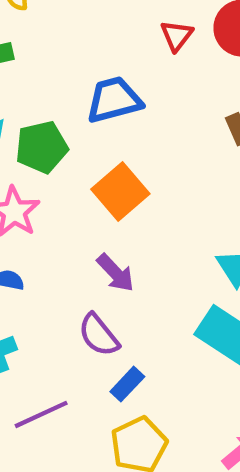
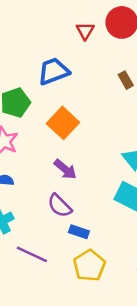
blue rectangle: (127, 384) -> (79, 232), turned 72
purple line: (41, 414) -> (32, 254), turned 56

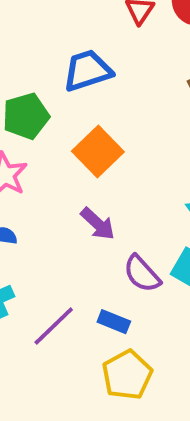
purple semicircle: (60, 206) -> (142, 274), moved
purple line: (32, 254) -> (54, 326), moved, turned -72

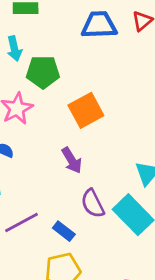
blue trapezoid: (87, 71) -> (99, 25), moved

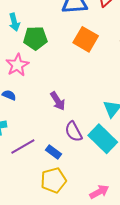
orange square: (86, 110) -> (86, 39), moved, turned -30

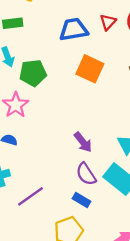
purple arrow: (58, 101) -> (83, 142), moved
blue rectangle: (53, 152) -> (81, 200), moved

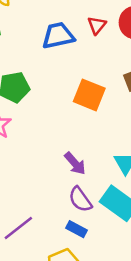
orange square: (90, 69) -> (89, 95), moved

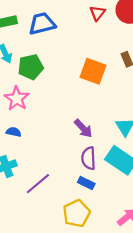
blue trapezoid: (58, 36) -> (42, 24), moved
purple semicircle: (80, 199) -> (89, 158), turned 35

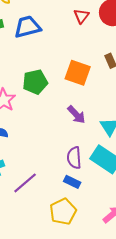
green pentagon: (31, 67) -> (35, 82), moved
purple arrow: (83, 128) -> (76, 115), moved

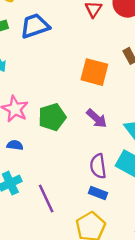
green pentagon: (35, 82) -> (52, 117), moved
purple line: (25, 183) -> (46, 198), turned -70

